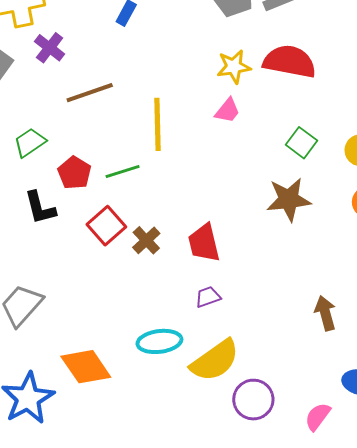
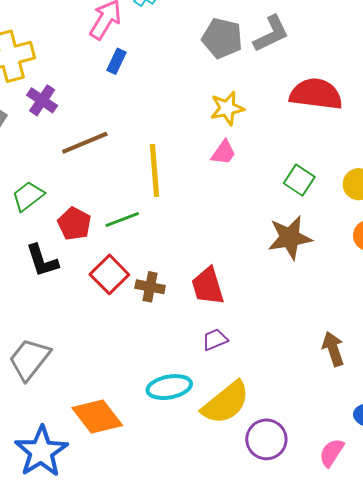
red semicircle: (289, 62) -> (316, 94), moved
brown cross: (146, 240) -> (150, 287), turned -32

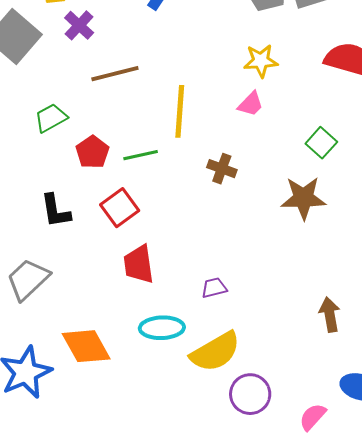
black L-shape: (42, 261) -> (56, 211), moved
red trapezoid: (208, 286) -> (139, 264), moved
brown cross: (150, 287) -> (222, 169), moved

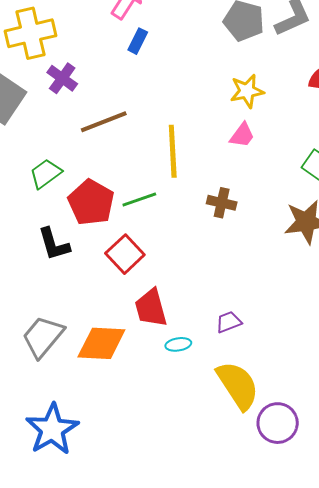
red pentagon: (92, 152) -> (91, 202), size x1.4
black L-shape: (56, 211) -> (54, 244), moved
cyan ellipse: (162, 328) -> (178, 344), moved, size x0.6
orange diamond: (86, 346) -> (101, 343), moved, turned -51
yellow semicircle: (215, 352) -> (238, 385), turned -86

